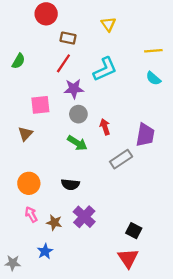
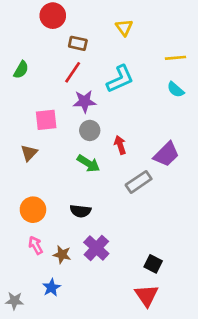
purple trapezoid: (145, 135) -> (166, 154), turned 35

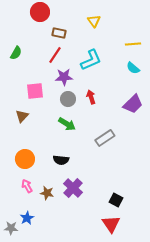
red arrow: (120, 145) -> (91, 97), moved
purple trapezoid: (166, 154) -> (133, 104), moved
blue star: (51, 288) -> (27, 218), moved

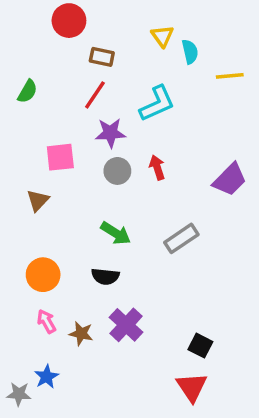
cyan semicircle: (133, 68) -> (190, 52), moved, turned -144
green arrow: (67, 124) -> (116, 233), moved

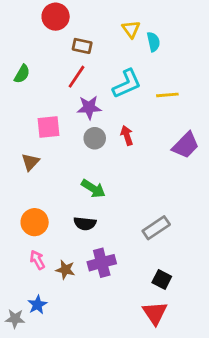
yellow line: (230, 76) -> (167, 95), moved
gray rectangle: (181, 238) -> (156, 228), moved
purple cross: (126, 325) -> (102, 263), turned 32

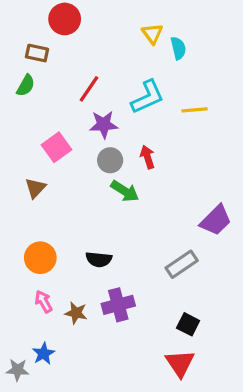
brown rectangle: (82, 46) -> (37, 53), moved
pink square: (49, 127) -> (57, 147), turned -30
purple trapezoid: (186, 145) -> (216, 220), moved
green arrow: (93, 189) -> (125, 191), moved

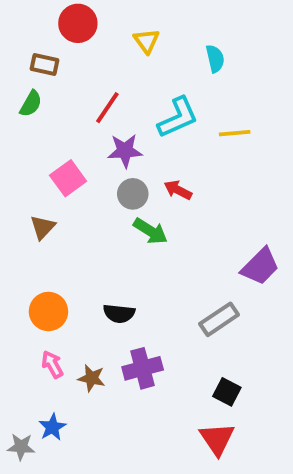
yellow triangle: (152, 34) -> (146, 41), moved
red arrow: (147, 157) -> (178, 190), turned -45

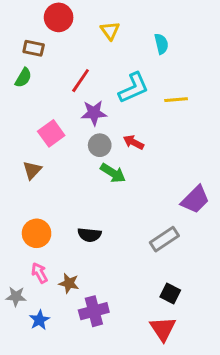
purple cross: (143, 368) -> (94, 311), moved
gray star: (21, 447) -> (16, 296), moved

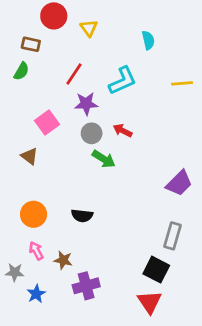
yellow triangle: (110, 31) -> (89, 28), moved
yellow line: (176, 100) -> (182, 83), moved
brown triangle: (32, 170) -> (29, 156), turned -36
gray rectangle: (164, 239) -> (172, 236), moved, turned -40
black square: (170, 294) -> (156, 270), size x1.4

